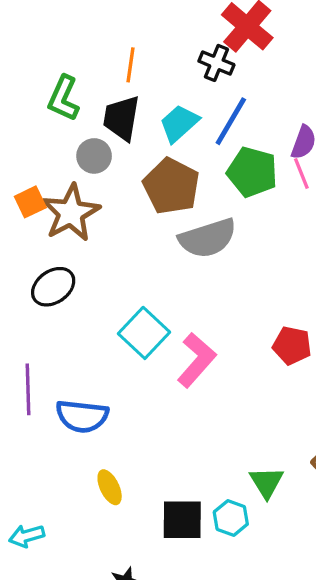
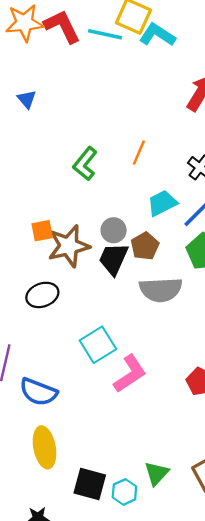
black trapezoid: (121, 118) -> (114, 259), moved
gray circle: (94, 156) -> (114, 230), moved
brown pentagon: (171, 186) -> (145, 246), size x0.7
yellow ellipse: (110, 487) -> (45, 447), size x1.6

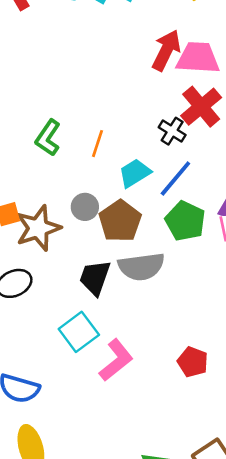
orange line: (139, 153) -> (98, 144), moved
brown pentagon: (145, 246) -> (120, 221), size x1.4
black trapezoid: (114, 259) -> (95, 278), moved

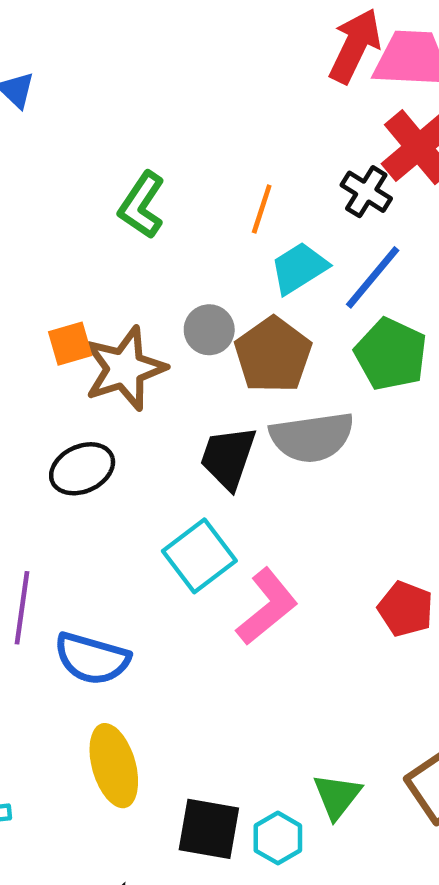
orange line: (98, 144) -> (262, 209), moved

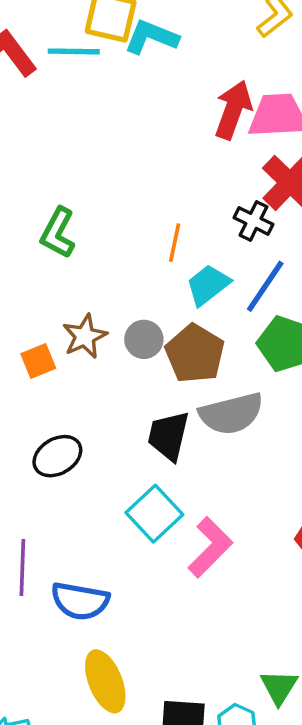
green L-shape: (142, 205) -> (58, 233), moved
brown star: (125, 369) -> (85, 336), moved, size x0.7

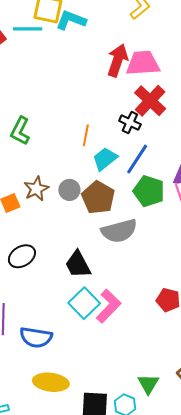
black trapezoid: (168, 436) -> (78, 264), moved, turned -40
cyan square: (154, 514) -> (84, 303), moved
yellow ellipse: (105, 681) -> (51, 382), turned -60

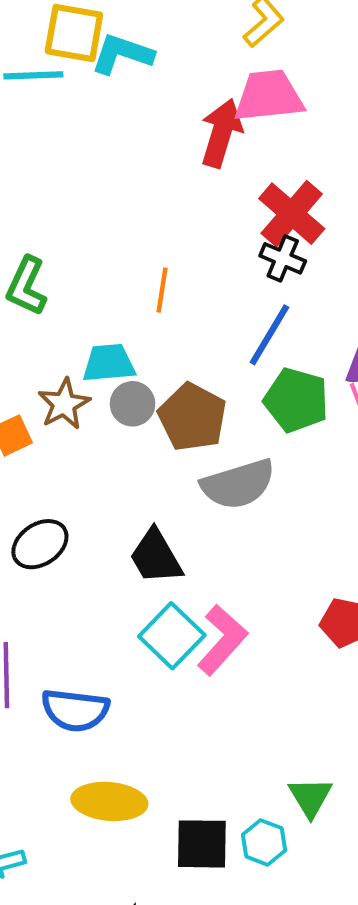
pink trapezoid: (143, 63) -> (269, 96), moved
black cross: (130, 123) -> (283, 258), moved
cyan trapezoid: (105, 159) -> (109, 363), moved, turned 36

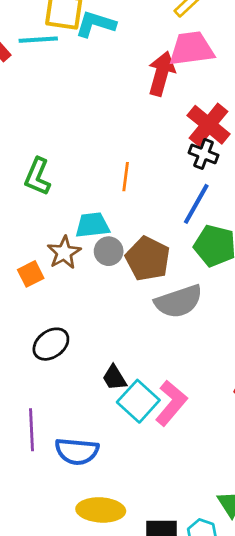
black trapezoid: (156, 557) -> (114, 378), moved, size x0.7

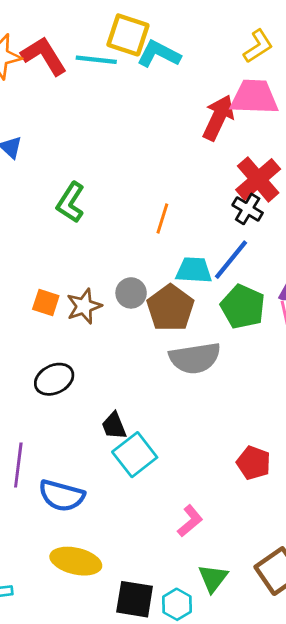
cyan trapezoid: (92, 225) -> (194, 270), moved
brown star: (64, 253) -> (84, 306), moved
orange square: (31, 274) -> (46, 303), turned 35
pink L-shape: (171, 403) -> (190, 521), moved, size x0.7

